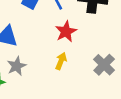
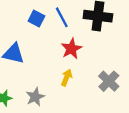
gray star: (17, 66) -> (35, 97), moved

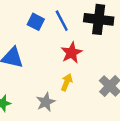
gray star: (35, 97) -> (46, 102), moved

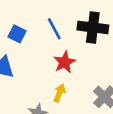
blue square: (36, 22) -> (17, 34), moved

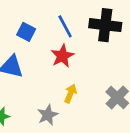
red star: (65, 62) -> (62, 56), moved

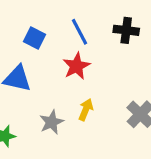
black cross: (105, 25) -> (126, 30), size x0.7
gray star: (48, 115) -> (52, 122), moved

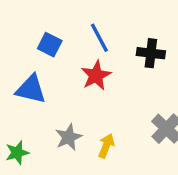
black cross: (126, 30) -> (151, 53), moved
yellow arrow: (86, 110) -> (106, 146), moved

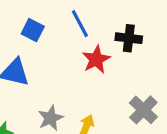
red star: (96, 75) -> (96, 59), moved

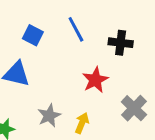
red star: (96, 59) -> (95, 80), moved

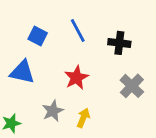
red star: (95, 80) -> (76, 78), moved
gray cross: (134, 108) -> (132, 86), moved

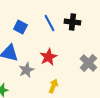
black cross: (119, 43) -> (72, 22), moved
gray star: (53, 111) -> (26, 70), moved

